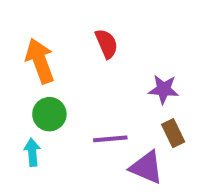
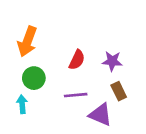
red semicircle: (106, 44) -> (77, 60), moved, turned 48
orange arrow: (40, 61) -> (27, 42), turned -140

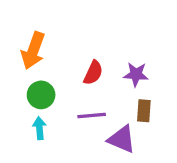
brown rectangle: (119, 91) -> (144, 111), turned 30
cyan arrow: (22, 104) -> (39, 128), moved

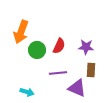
green circle: (41, 95) -> (37, 50), moved
cyan arrow: (39, 128) -> (27, 92), moved, turned 112

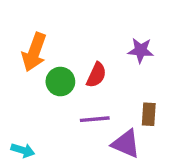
purple star: (86, 47) -> (141, 50), moved
cyan arrow: (27, 92) -> (23, 150), moved

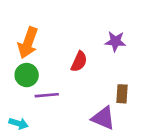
green circle: (60, 82) -> (27, 75), moved
purple line: (95, 119) -> (47, 95), moved

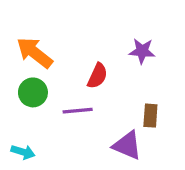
orange arrow: (28, 43) -> (35, 53), turned 108
purple line: (47, 95) -> (78, 111), moved

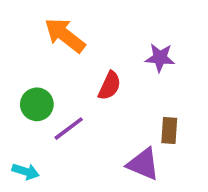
orange arrow: (35, 53) -> (65, 35), moved
purple line: (78, 111) -> (69, 129), moved, turned -32

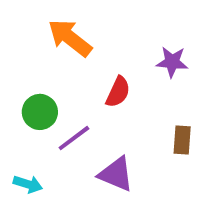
purple triangle: (143, 164) -> (116, 174), moved

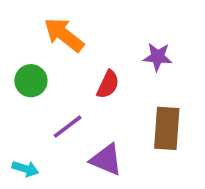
green circle: (40, 112) -> (31, 81), moved
brown rectangle: (182, 140) -> (167, 128), size x1.6

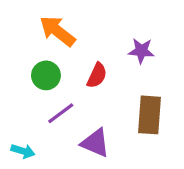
green circle: (31, 81) -> (46, 75), moved

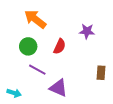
purple line: (61, 113) -> (37, 70), turned 66
brown rectangle: (150, 115) -> (101, 73), moved, size x0.6

